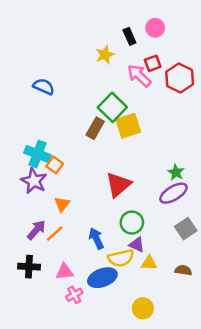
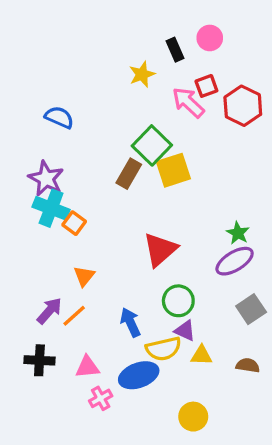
purple star: (34, 181) -> (46, 178), moved

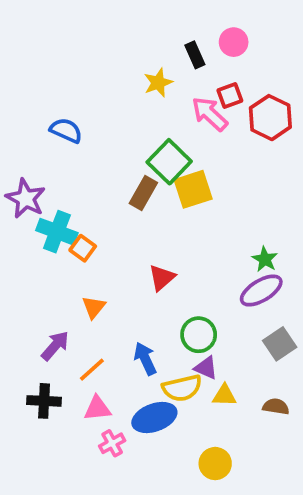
purple star: (46, 178) -> (26, 199), moved
red triangle: (160, 250) -> (162, 278), moved, size x0.7
orange line: (74, 316) -> (92, 370), moved

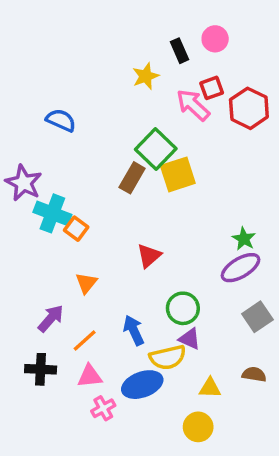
yellow triangle: (224, 395) -> (210, 388), moved

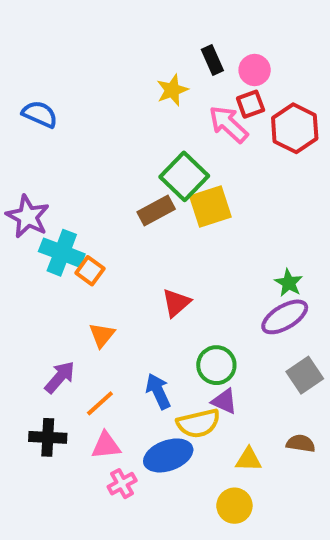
pink circle: (215, 39) -> (255, 70), moved
blue semicircle: (61, 120) -> (40, 114), moved
brown rectangle: (132, 178) -> (156, 211), turned 32

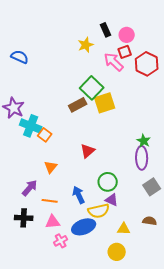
purple ellipse: (285, 317) -> (142, 158), turned -60
orange line: (100, 403) -> (50, 201), turned 49

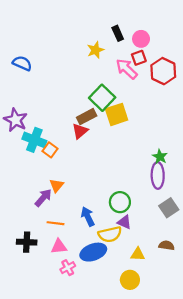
red triangle: (88, 151) -> (80, 131), moved
purple arrow: (30, 188) -> (43, 198), moved

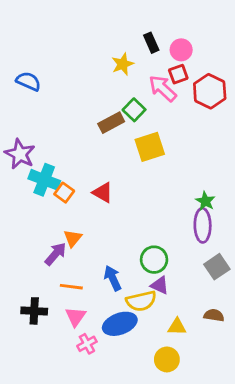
green square: (102, 98) -> (134, 110), moved, size x0.7
brown rectangle: (87, 117) -> (111, 123), moved
red triangle: (80, 131) -> (103, 193), moved, turned -49
pink triangle: (59, 247) -> (76, 317), turned -49

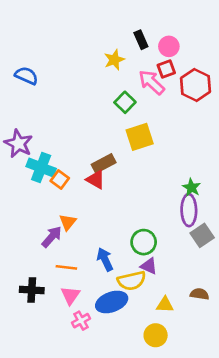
brown rectangle: (111, 123) -> (104, 164), moved
gray square: (217, 267) -> (202, 235), moved

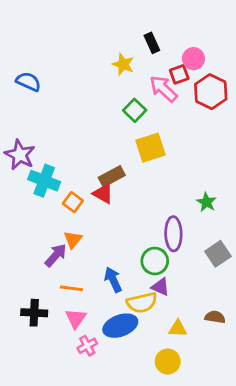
pink circle: (169, 46) -> (194, 59), moved
yellow star: (114, 60) -> (123, 64), turned -30
orange square: (60, 180) -> (73, 202), moved
purple ellipse: (189, 210) -> (173, 234), moved

